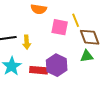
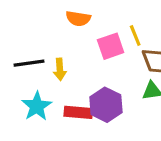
pink square: (60, 27) -> (111, 46), turned -30

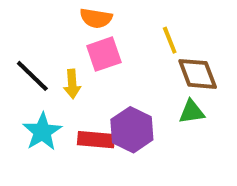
pink square: (111, 46) -> (104, 54), moved
black line: (29, 63) -> (32, 76), turned 52

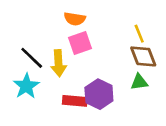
yellow line: (170, 40) -> (139, 34), moved
yellow arrow: (72, 84) -> (59, 63), size x1.4
cyan star: (42, 132) -> (26, 86), moved

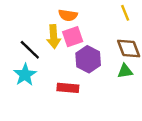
yellow line: (139, 34) -> (125, 13), moved
yellow arrow: (59, 63) -> (54, 37), moved
purple hexagon: (99, 94) -> (88, 59), moved

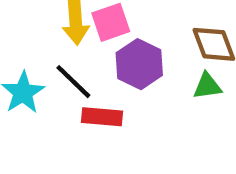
black line: (30, 50) -> (73, 82), moved

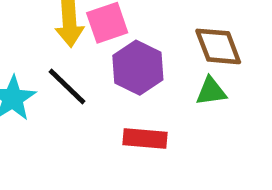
red rectangle: (102, 117) -> (145, 138), moved

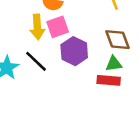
red rectangle: (145, 138) -> (109, 80), moved

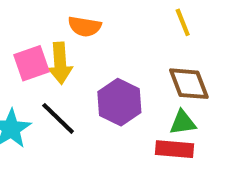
pink square: (58, 27) -> (31, 63), moved

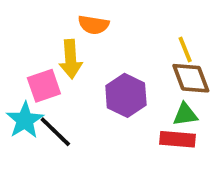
yellow line: (183, 22) -> (185, 50), moved
pink square: (31, 63) -> (44, 86), moved
black line: (58, 118) -> (55, 132), moved

